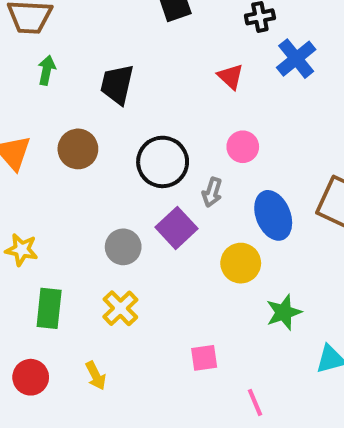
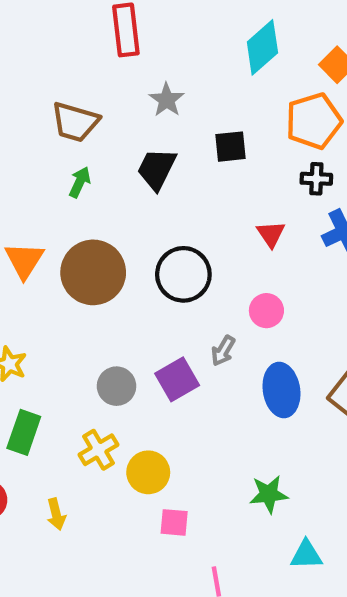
black trapezoid: (117, 84) -> (157, 169), moved
brown circle: (78, 149) -> (93, 272), size x1.5
black circle: (163, 162) -> (183, 274), moved
yellow circle: (241, 263) -> (148, 472), moved

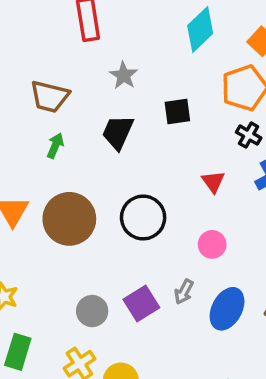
black cross: (316, 179) -> (249, 135), turned 30
gray arrow: (223, 351) -> (184, 292), moved
blue ellipse: (281, 390) -> (227, 309), turned 39

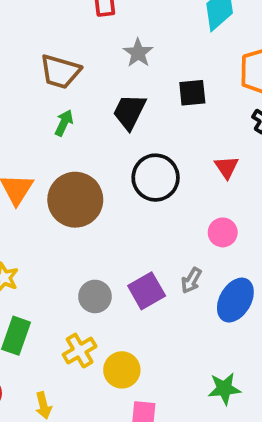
black circle: (143, 218) -> (156, 178), moved

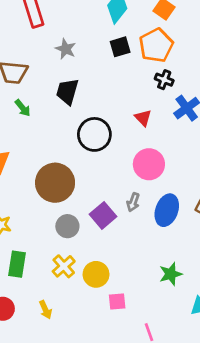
black square: (192, 93) -> (120, 47), moved
green arrow: (64, 123) -> (23, 108), turned 126
brown circle: (75, 200) -> (55, 183), moved
pink circle: (223, 232) -> (149, 164), size x1.5

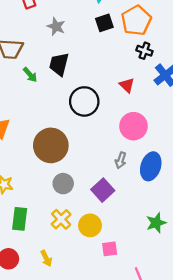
green arrow: (23, 108) -> (30, 75), moved
purple square: (103, 215) -> (103, 190), moved

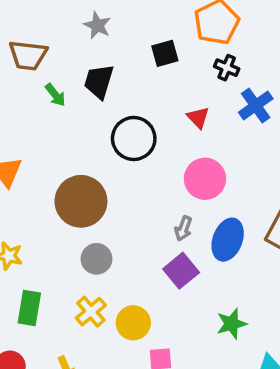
black square: (104, 23) -> (165, 53), moved
purple square: (103, 190) -> (181, 271), moved

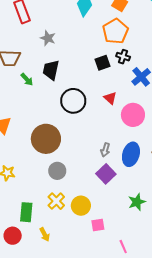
black square: (165, 53) -> (103, 63), moved
red triangle: (198, 118) -> (110, 98), moved
pink circle: (205, 179) -> (133, 115), moved
green rectangle: (29, 308) -> (26, 212), moved

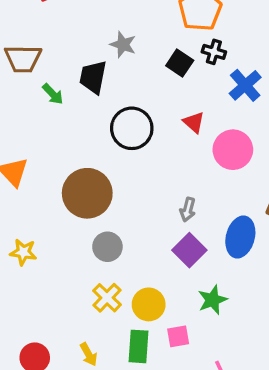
gray star: (48, 38) -> (123, 45), moved
black square: (103, 63) -> (180, 63), turned -35
blue ellipse: (131, 154) -> (240, 237), moved
green star: (137, 202) -> (213, 300), moved
green rectangle: (26, 212) -> (139, 346), moved

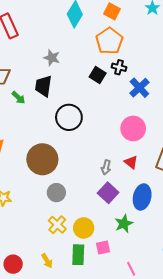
gray star: (123, 45) -> (52, 58), moved
red triangle: (194, 122) -> (131, 162), moved
blue ellipse: (240, 237) -> (142, 197), moved

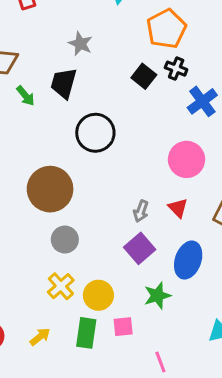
yellow arrow: (47, 261) -> (40, 337), turned -104

